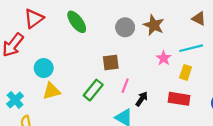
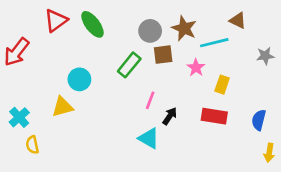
red triangle: (34, 19) -> (56, 20), moved
cyan line: (191, 48) -> (214, 43), moved
brown square: (111, 63) -> (163, 55), moved
cyan circle: (44, 68) -> (79, 79), moved
green rectangle: (93, 90) -> (129, 65), moved

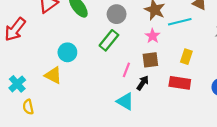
gray circle: (150, 31) -> (117, 14), moved
brown square: (163, 55) -> (150, 60), moved
pink star: (196, 68) -> (153, 36), moved
yellow triangle: (62, 107) -> (53, 75), turned 42

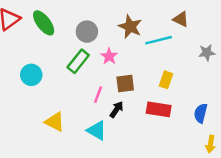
pink star: (153, 36) -> (109, 56), moved
yellow triangle: (53, 75) -> (55, 122), moved

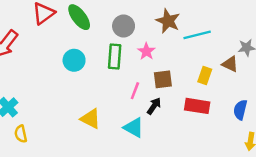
brown triangle: (181, 19) -> (230, 64), moved
green rectangle: (78, 61) -> (115, 56), turned -35
cyan circle: (31, 75) -> (74, 60), moved

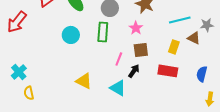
cyan line: (197, 35) -> (180, 20), moved
pink star: (146, 51) -> (136, 28), moved

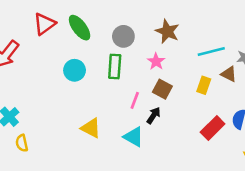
brown square: (141, 50) -> (162, 89), turned 35
red rectangle: (168, 71) -> (213, 128), moved, turned -54

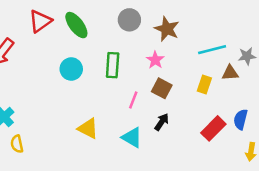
gray circle: (123, 36) -> (129, 20), moved
brown triangle: (229, 74) -> (230, 73), turned -30
black arrow: (154, 115) -> (162, 122), moved

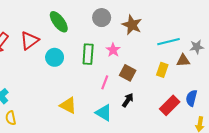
red triangle: (40, 21) -> (29, 41), moved
pink star: (155, 60) -> (113, 50), moved

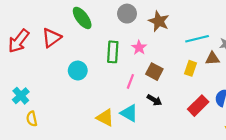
cyan circle: (55, 57) -> (78, 71), moved
black arrow: (128, 100) -> (154, 100), turned 88
yellow triangle: (68, 105) -> (105, 118), moved

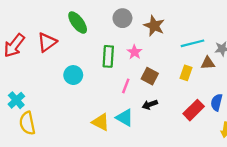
black arrow: (154, 100) -> (150, 105), turned 128
yellow semicircle: (32, 119) -> (27, 123), size x1.5

